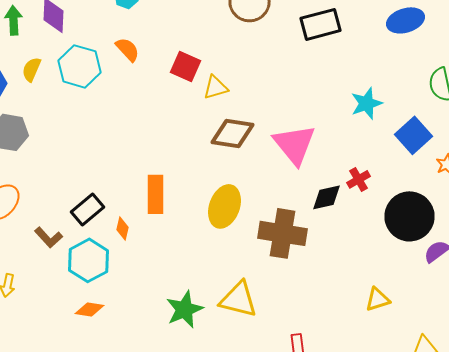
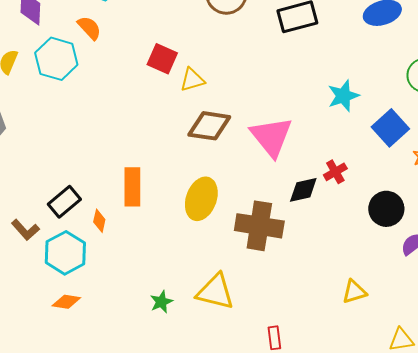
orange semicircle: (128, 49) -> (89, 28), moved
black circle: (410, 216) -> (386, 209), size x0.7
green star: (184, 309) -> (161, 302), size x0.6

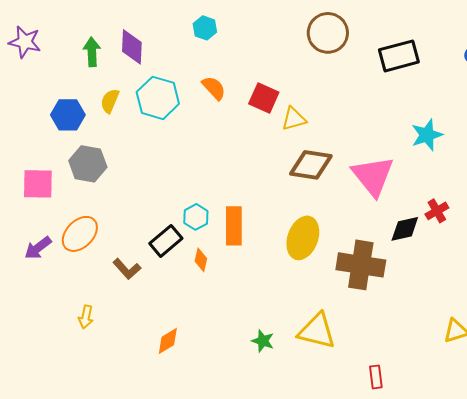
orange semicircle: (89, 28) -> (214, 88), moved
cyan star: (343, 96) -> (427, 135), moved
cyan hexagon: (65, 253) -> (196, 217), moved, size x0.6
orange diamond: (66, 302) -> (168, 341), turned -40
green star: (161, 302) -> (263, 341), turned -30

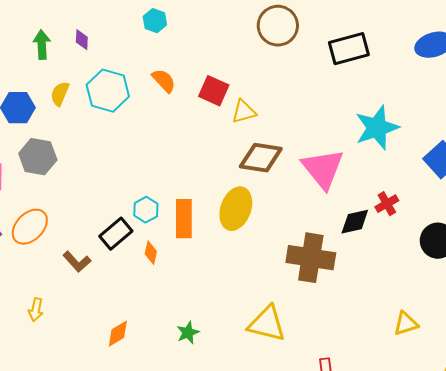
purple diamond: (132, 47) -> (82, 40), size x0.6
cyan star: (427, 135) -> (377, 128), size x1.4
yellow ellipse: (303, 238) -> (236, 209), moved
green star: (263, 341) -> (188, 333), moved, turned 30

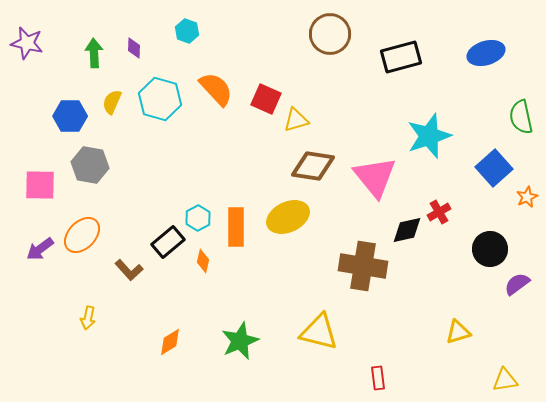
cyan hexagon: (155, 21) -> (187, 31), moved
orange semicircle: (164, 81) -> (216, 89), size x1.4
yellow ellipse: (236, 209) -> (288, 217), turned 45
green star: (188, 333) -> (240, 341), size x1.6

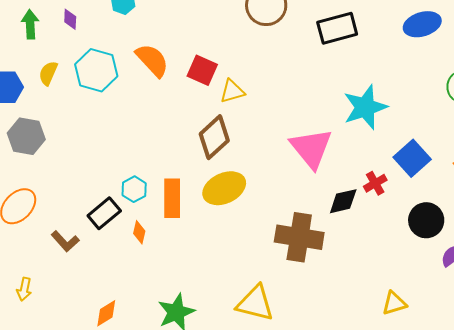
brown diamond: (313, 166) -> (214, 137), moved, turned -51
blue square: (494, 168) -> (412, 158), moved

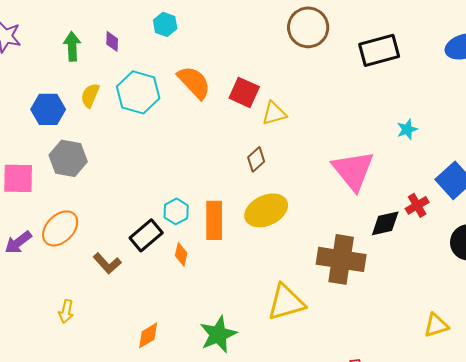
cyan star: (365, 107) -> (407, 129), size x0.5
brown diamond: (214, 137) -> (256, 159), size x0.6
yellow triangle: (255, 303) -> (286, 302), moved, turned -30

